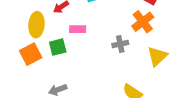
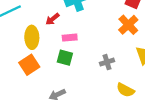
gray cross: (120, 44) -> (107, 62), moved
green square: (58, 47) -> (65, 58), moved, turned 35

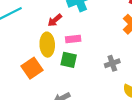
yellow ellipse: (32, 37) -> (47, 45), moved

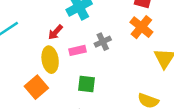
green square: (69, 60) -> (86, 84), moved
gray cross: (112, 63) -> (103, 42), moved

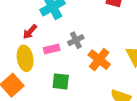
orange cross: (141, 27) -> (99, 60), moved

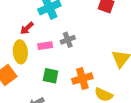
orange cross: (99, 60) -> (82, 79), moved, turned 30

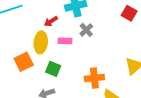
gray cross: (68, 40) -> (86, 30), moved, turned -32
green square: (51, 76) -> (53, 69), moved

